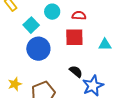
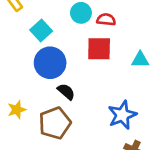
cyan circle: (52, 12) -> (81, 13), moved
black semicircle: (76, 71) -> (66, 92), moved

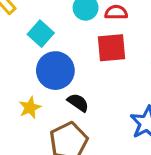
yellow star: (17, 110) -> (30, 108), moved

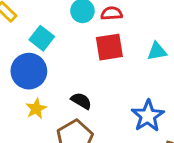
blue circle: (55, 71) -> (29, 71), moved

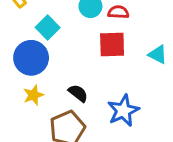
cyan triangle: (157, 51) -> (158, 54), turned 30
blue star: (148, 116) -> (123, 111), moved

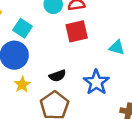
cyan triangle: (158, 54) -> (117, 48), moved
black semicircle: (78, 93) -> (58, 76), turned 133

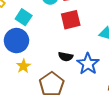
black semicircle: (58, 76) -> (66, 57), moved, turned 32

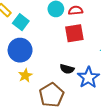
cyan square: (24, 17) -> (21, 22), moved

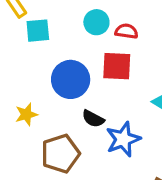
cyan square: (21, 22) -> (38, 31), turned 35
blue circle: (20, 50) -> (71, 79), moved

